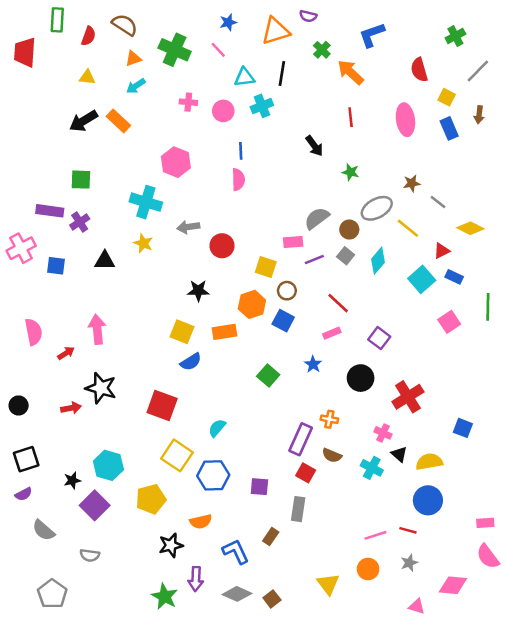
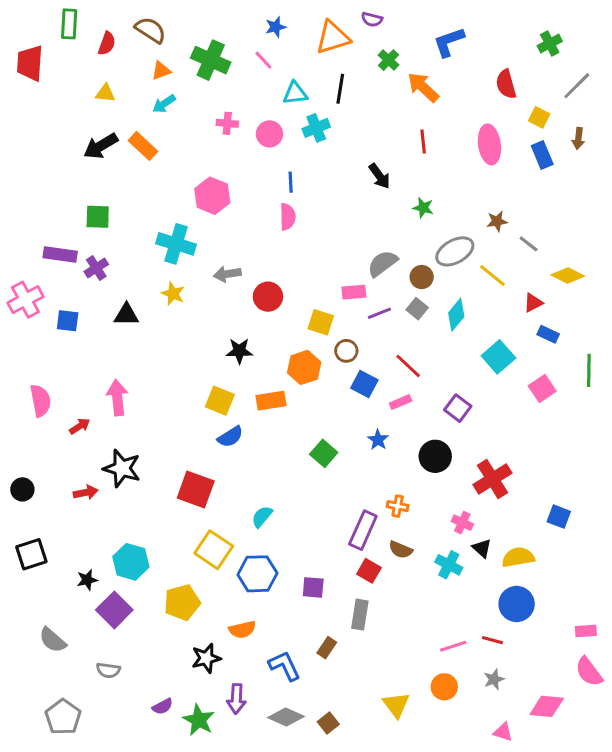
cyan square: (422, 279) -> (498, 357), moved
blue square: (283, 321) -> (364, 384), moved
purple semicircle: (24, 494) -> (163, 706), moved

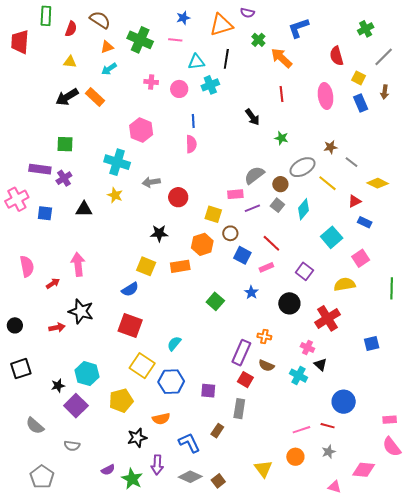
pink line: (263, 60) -> (175, 40), turned -40
green line: (589, 370) -> (392, 288), moved
blue semicircle: (230, 437) -> (130, 289), moved
blue square: (559, 517) -> (372, 344), turned -35
yellow semicircle: (518, 557) -> (345, 284), moved

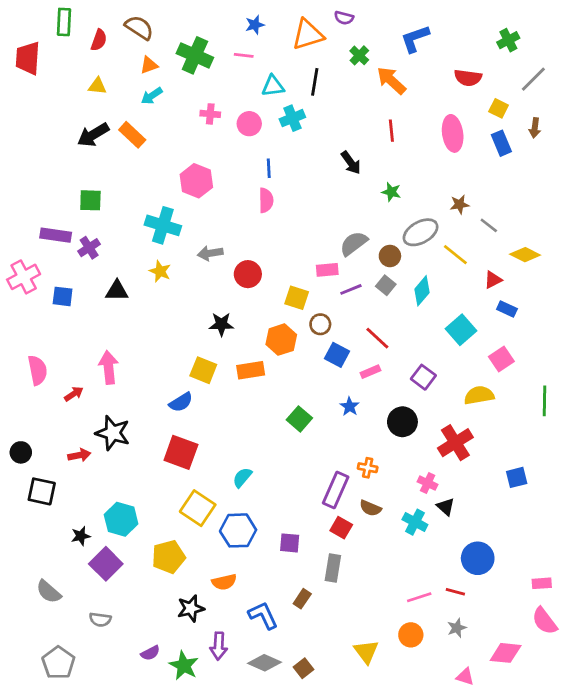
red semicircle: (337, 56) -> (468, 78), turned -66
black square: (21, 369) -> (42, 491), moved, turned 30

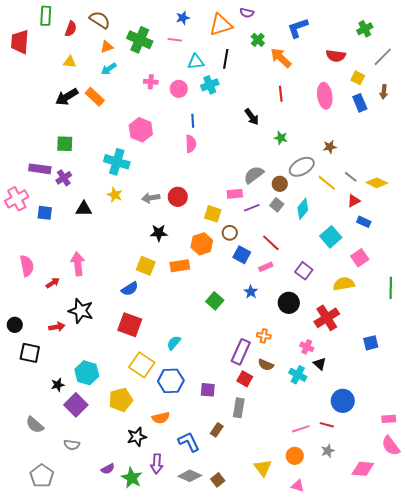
gray line: (489, 225) -> (351, 177), moved
gray arrow: (210, 253) -> (151, 198), moved
pink triangle: (465, 677) -> (298, 486), moved

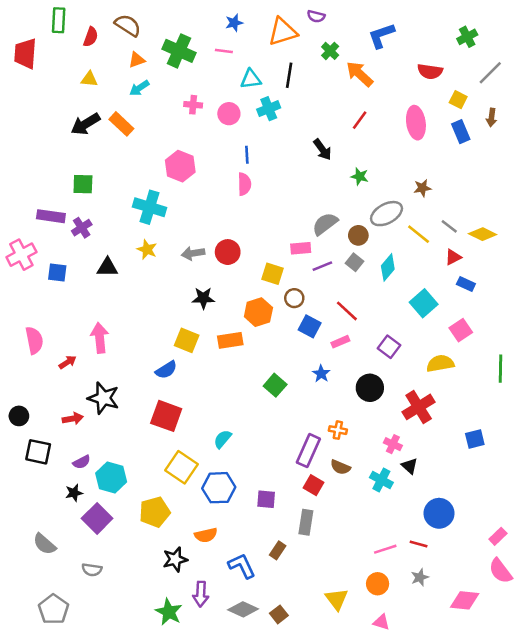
red line: (281, 94) -> (360, 120), turned 42
pink rectangle: (389, 419) -> (498, 536), turned -40
purple semicircle: (108, 469) -> (82, 462), moved

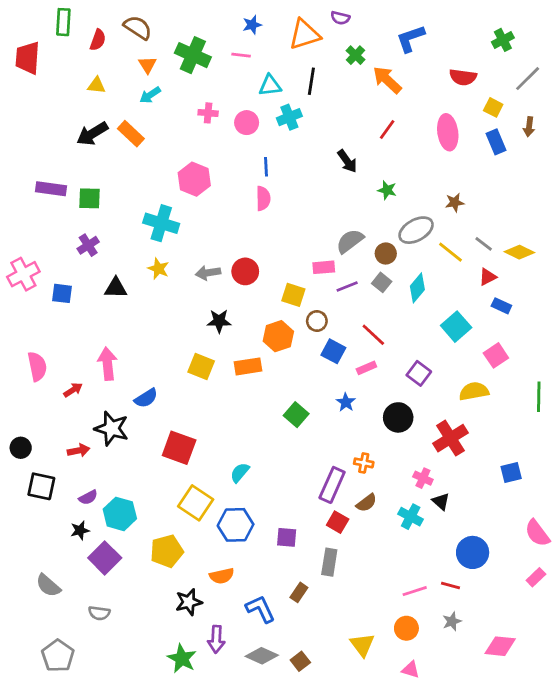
orange triangle: (137, 60) -> (147, 65), turned -42
purple rectangle: (51, 216) -> (51, 189), moved
blue semicircle: (166, 370) -> (146, 398), moved
brown semicircle: (340, 467) -> (366, 503), turned -60
pink semicircle: (500, 571) -> (537, 533), moved

